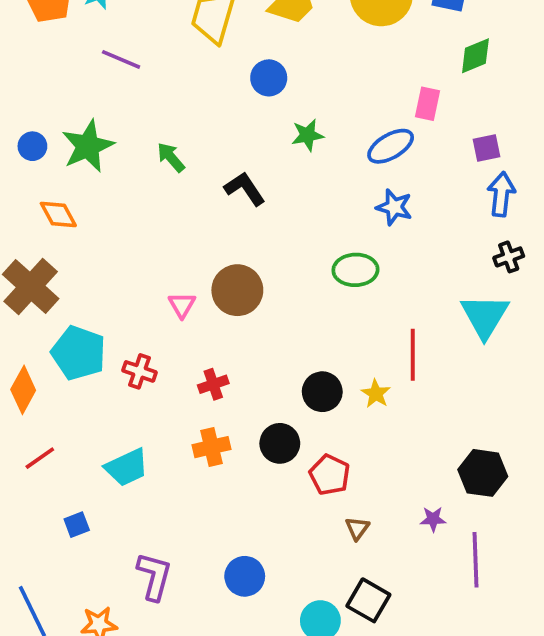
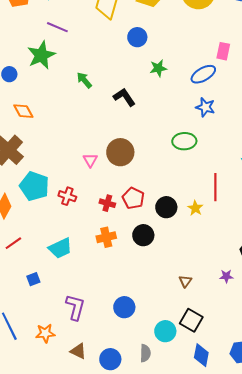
green star: (88, 146) -> (41, 55), moved
red cross: (213, 384) -> (107, 203), turned 35
red pentagon: (330, 475) -> (133, 198), moved

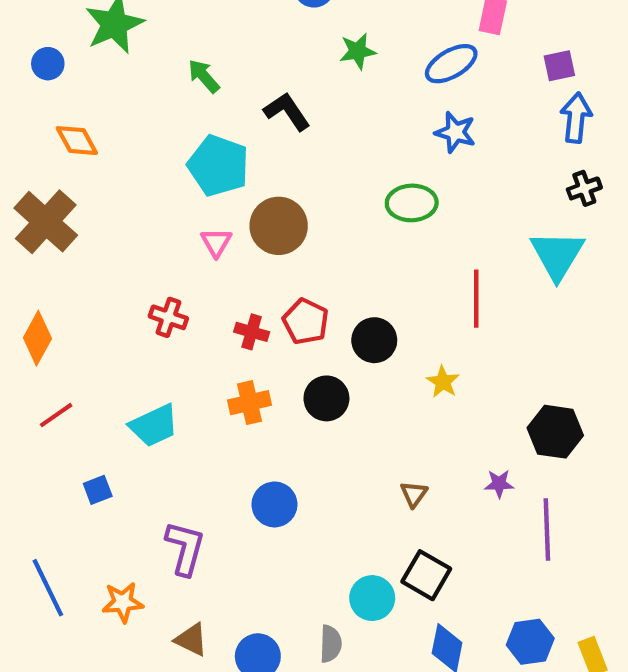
cyan pentagon: (34, 186) -> (218, 166), moved
yellow star: (195, 208) -> (443, 382), moved
blue circle: (124, 307) -> (274, 504), moved

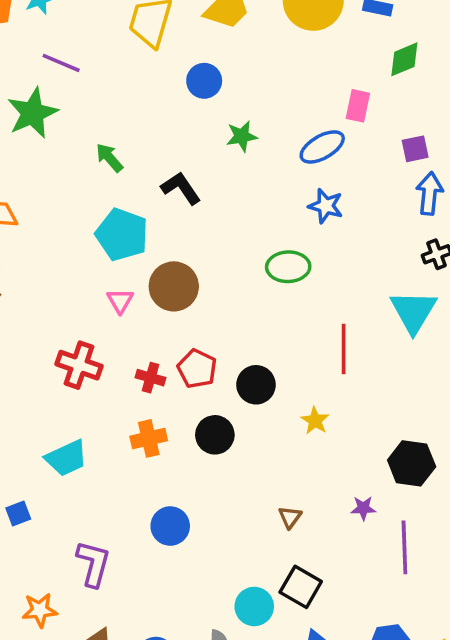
red cross: (168, 317) -> (79, 365), size x1.4

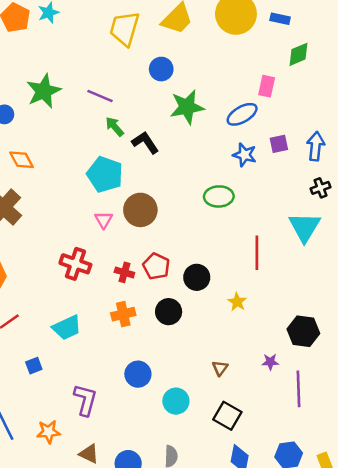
purple line: (61, 63) -> (100, 96), moved
green star: (242, 136) -> (187, 107), size x1.6
purple square: (415, 149) -> (279, 144), moved
green arrow: (109, 158) -> (115, 127), moved
cyan circle: (254, 606) -> (176, 401), moved

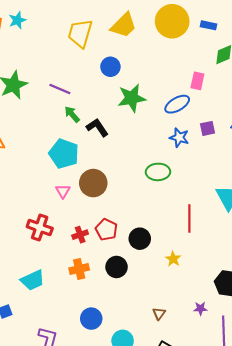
red cross: (124, 272) -> (80, 235), turned -35

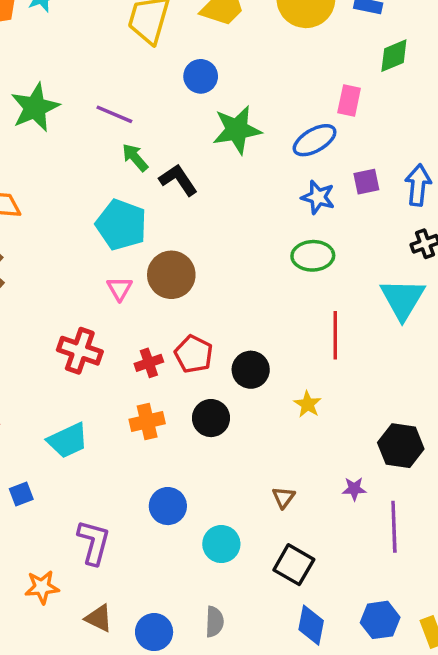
green ellipse: (158, 172) -> (313, 256), moved

